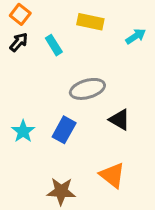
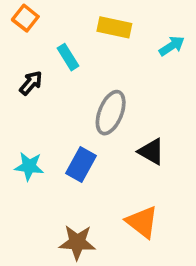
black arrow: (19, 42) -> (31, 83), moved
gray ellipse: (87, 89) -> (111, 113), turned -52
cyan star: (23, 131) -> (29, 166), turned -30

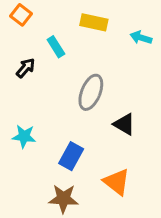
cyan arrow: (172, 46) -> (141, 38), turned -130
blue rectangle: (81, 165) -> (71, 156), moved

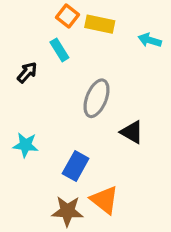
orange square: (21, 15) -> (67, 16), moved
orange triangle: (117, 182) -> (105, 200), moved

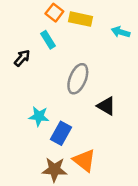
cyan star: (26, 145) -> (39, 116), moved

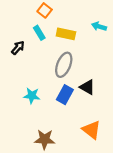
yellow rectangle: (80, 19) -> (66, 34), moved
blue rectangle: (61, 133) -> (65, 95), moved
orange triangle: (84, 160) -> (91, 130), moved

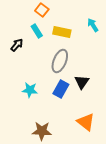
cyan arrow: (99, 26) -> (93, 25), turned 40
black triangle: (87, 87) -> (82, 82), turned 35

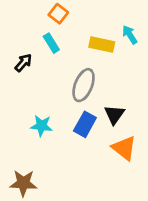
yellow rectangle: (62, 32) -> (102, 44), moved
orange triangle: (86, 122) -> (124, 148), moved
brown star: (42, 131) -> (23, 183), moved

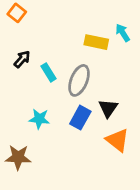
orange square: (58, 14) -> (17, 13), moved
cyan rectangle: (51, 43) -> (49, 72), moved
brown star: (23, 183) -> (18, 157), moved

